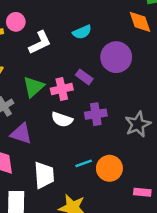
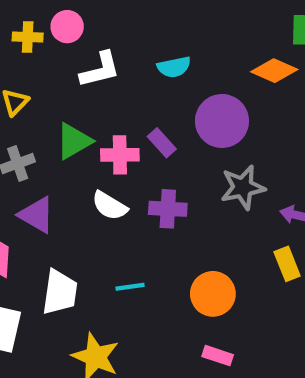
orange diamond: (140, 22) -> (274, 71), turned -60
gray star: (138, 124) -> (243, 187), moved
orange circle: (109, 168) -> (213, 294), moved

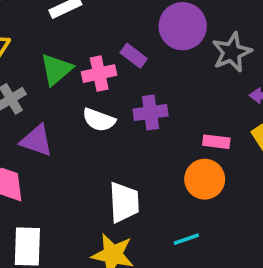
gray star: (243, 187) -> (232, 52), moved
cyan line: (130, 287) -> (186, 239), moved
white trapezoid: (60, 292) -> (124, 202), moved
pink rectangle: (218, 356) -> (216, 142), moved

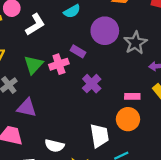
purple cross: (150, 113) -> (92, 84), turned -30
white semicircle: (99, 120) -> (54, 146), moved
white trapezoid: (124, 202) -> (99, 136), moved

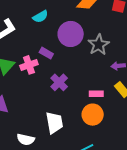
white trapezoid: (99, 136) -> (54, 123), moved

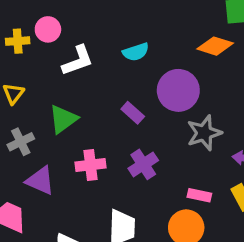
gray star: (99, 45) -> (204, 133), moved
pink cross: (29, 65) -> (90, 165), moved

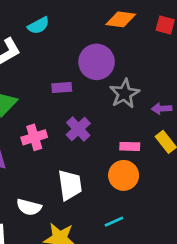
cyan semicircle: (136, 52) -> (38, 26), moved
purple rectangle: (133, 113) -> (62, 87), turned -36

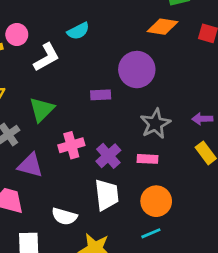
gray star: (124, 94) -> (155, 124), moved
purple cross: (78, 129) -> (108, 156), moved
pink rectangle: (130, 146) -> (147, 159), moved
orange circle: (124, 175) -> (156, 201), moved

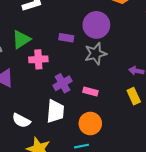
gray star: (155, 124) -> (95, 54), moved
pink cross: (71, 145) -> (38, 59), moved

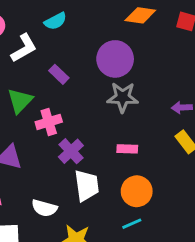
purple rectangle: (66, 38) -> (59, 74), moved, turned 48
gray star: (95, 54) -> (123, 97), turned 30
purple cross: (63, 83) -> (71, 151), moved

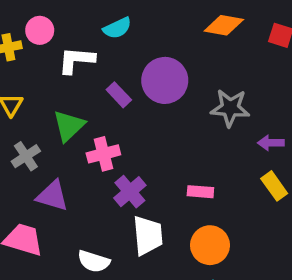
white L-shape: (24, 48) -> (76, 60), turned -148
purple circle: (115, 59) -> (165, 80), moved
gray star: (123, 97) -> (230, 108), moved

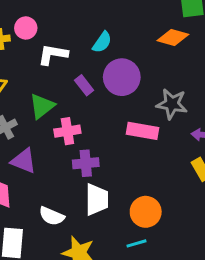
cyan semicircle: (117, 28) -> (102, 42), moved, turned -35
purple cross: (130, 192) -> (86, 163), turned 30
pink rectangle: (200, 192) -> (143, 131), moved, size x1.5

